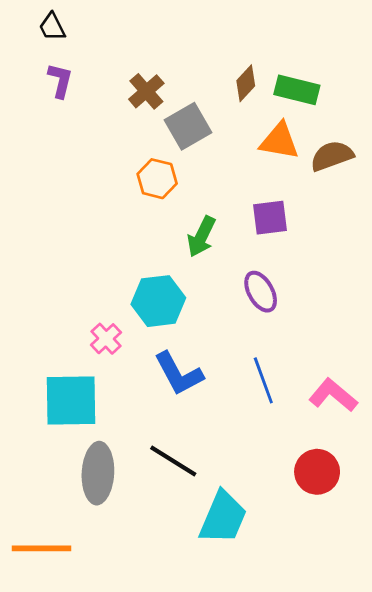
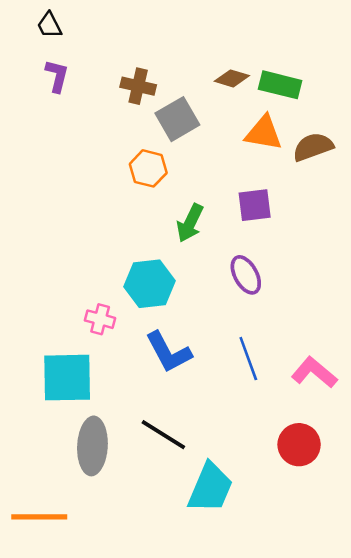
brown diamond: (246, 83) -> (232, 78), turned 64
brown cross: (146, 91) -> (138, 86), turned -36
pink cross: (106, 339) -> (100, 319), turned -32

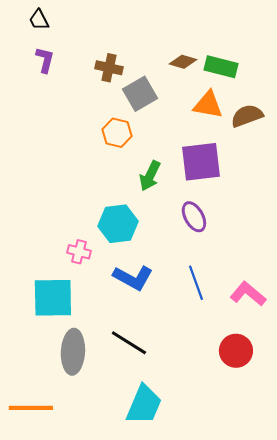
purple square: (255, 205) -> (201, 162), size x1.5
blue L-shape: (169, 352) -> (133, 278), turned -33
cyan trapezoid: (210, 488) -> (144, 405), moved

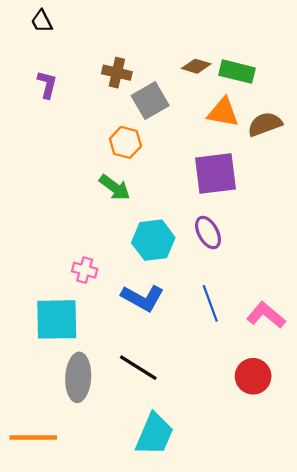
purple L-shape: (45, 60) -> (47, 84), moved
green arrow: (150, 176) -> (115, 187), moved, turned -80
cyan hexagon: (118, 224) -> (153, 240), moved

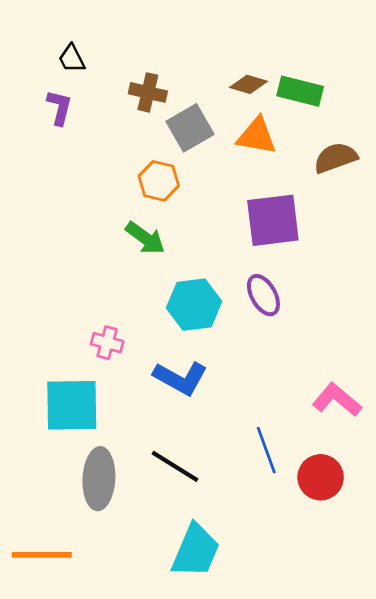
black trapezoid: (42, 21) -> (72, 58), moved
orange triangle: (223, 112) -> (257, 136), moved
blue line: (210, 303) -> (266, 450), moved

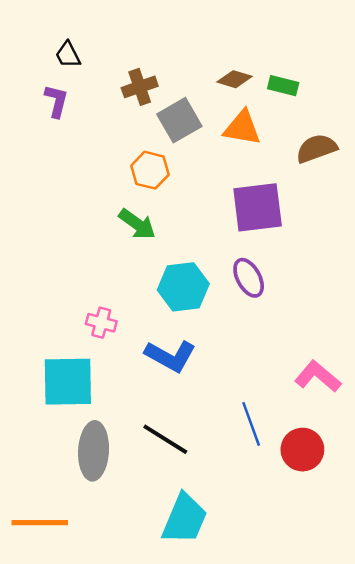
green rectangle: (300, 91) -> (283, 86), size x0.7
brown cross: (148, 92) -> (140, 87), turned -32

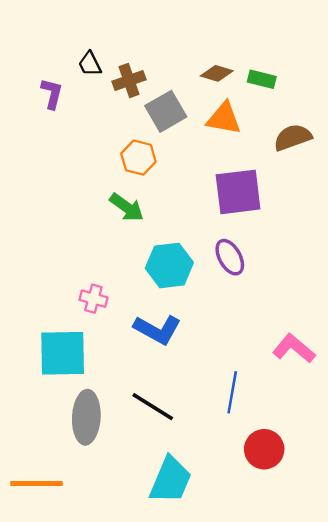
black trapezoid: (68, 55) -> (90, 64), moved
blue line: (251, 424) -> (232, 392), turned 30
red circle: (302, 450) -> (264, 449), moved

